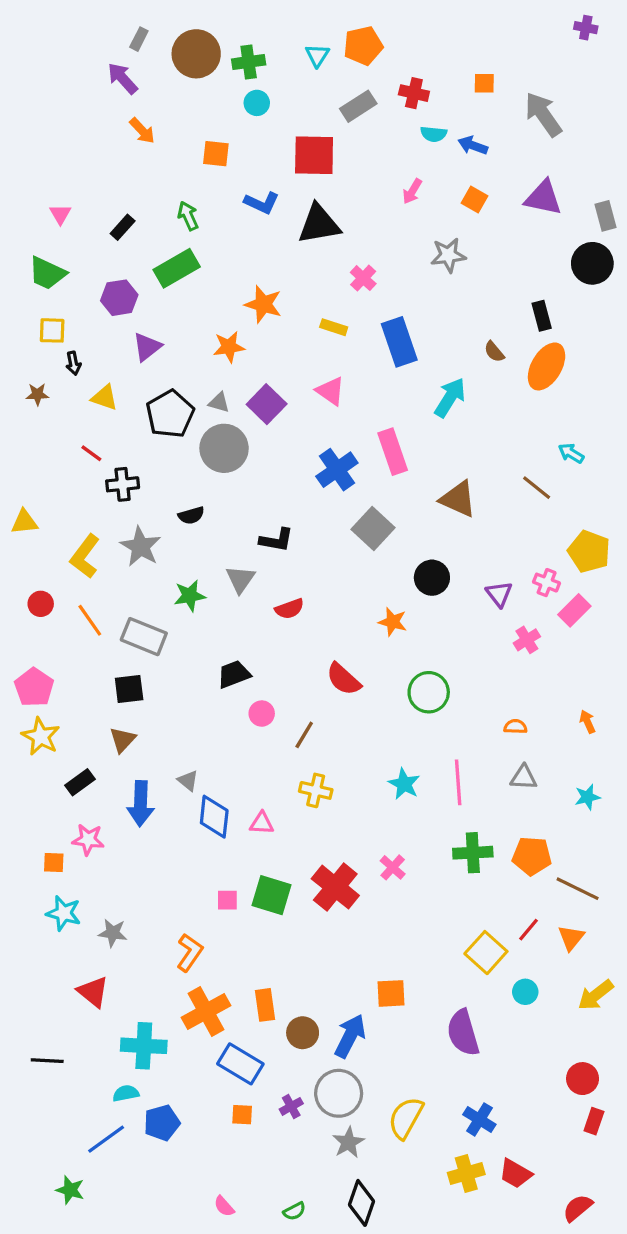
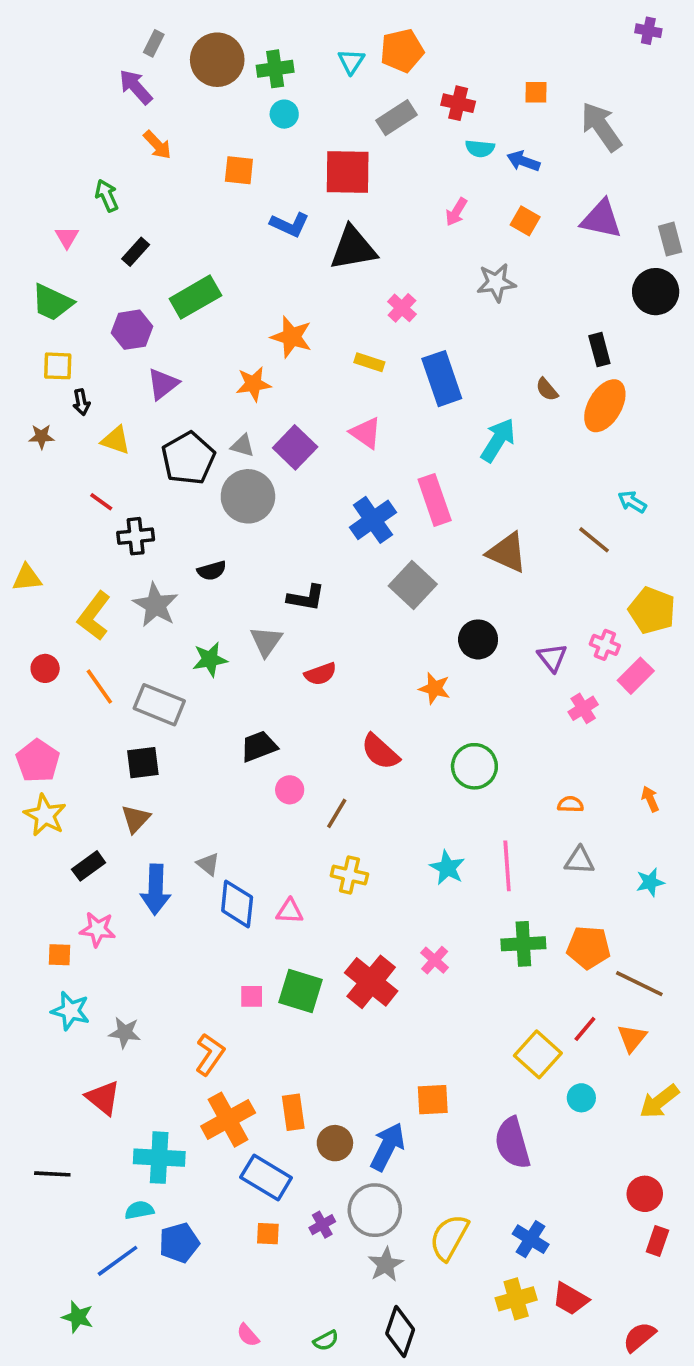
green arrow: (188, 216) -> (107, 196), moved

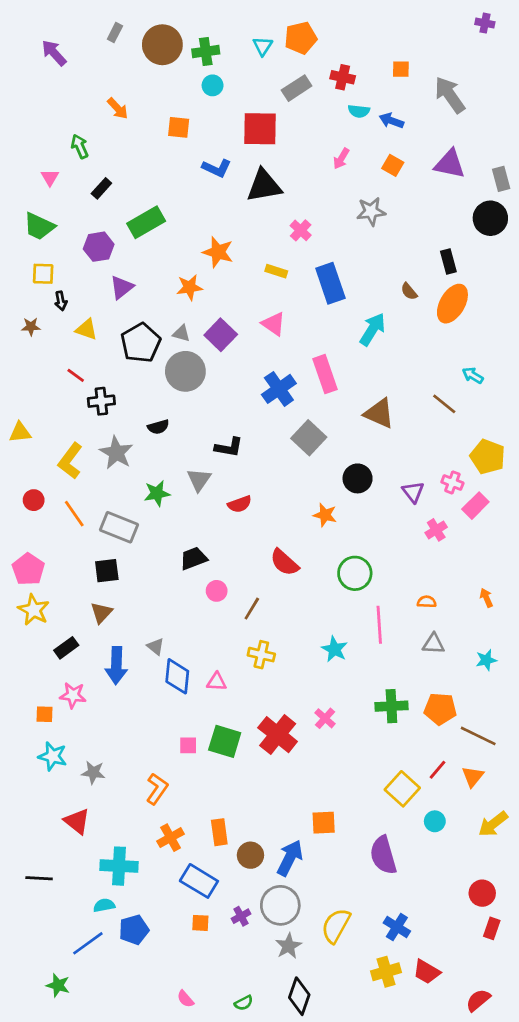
purple arrow: (136, 87) -> (54, 53), moved
pink line: (507, 866) -> (379, 625), moved
orange cross: (228, 1120) -> (171, 838), size x0.7

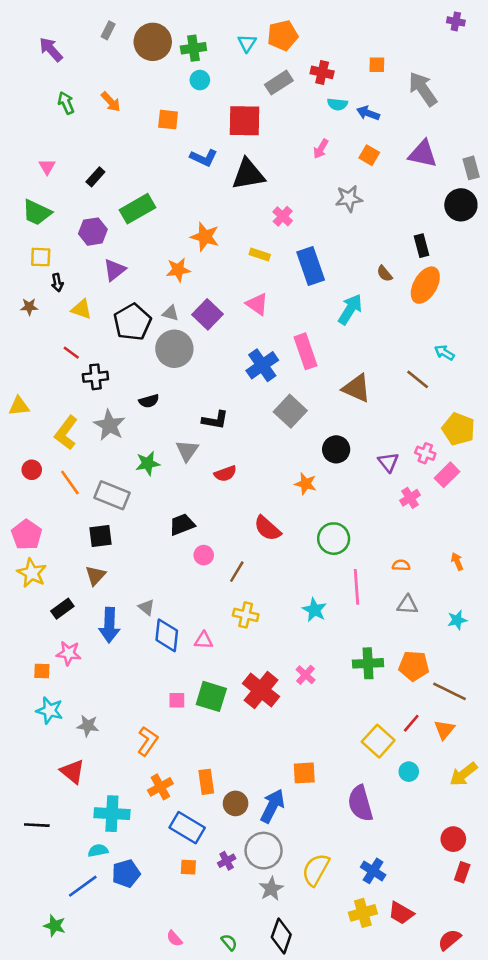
green arrow: (80, 146) -> (66, 103), moved
green semicircle: (244, 1003) -> (229, 942), turned -102

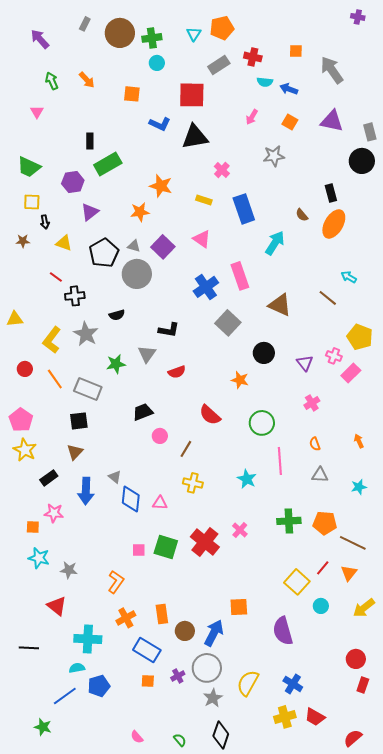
pink triangle: (47, 167) -> (37, 112), moved
black rectangle: (95, 177) -> (90, 141), moved, turned -42
pink cross: (410, 498) -> (312, 403), moved
orange semicircle: (401, 565) -> (315, 444), turned -112

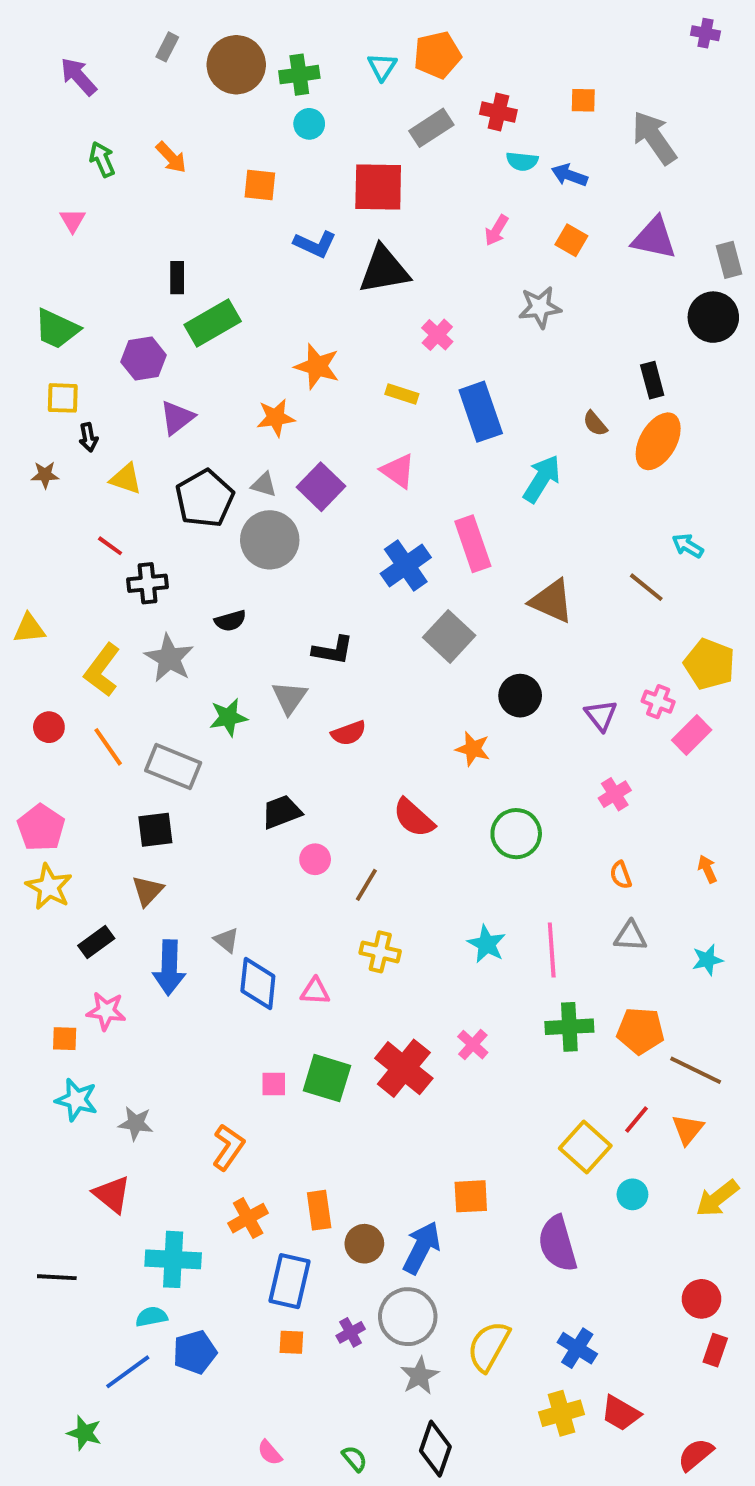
pink line: (280, 461) -> (552, 950), moved
blue rectangle: (147, 650) -> (289, 1281), turned 72

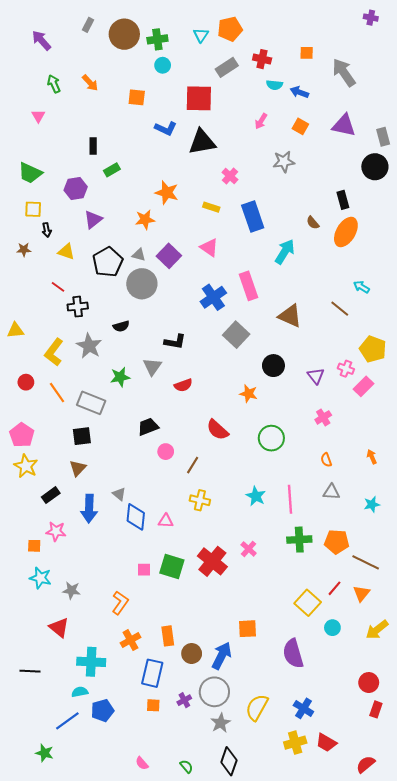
green rectangle: (213, 323) -> (112, 170), size x0.6

